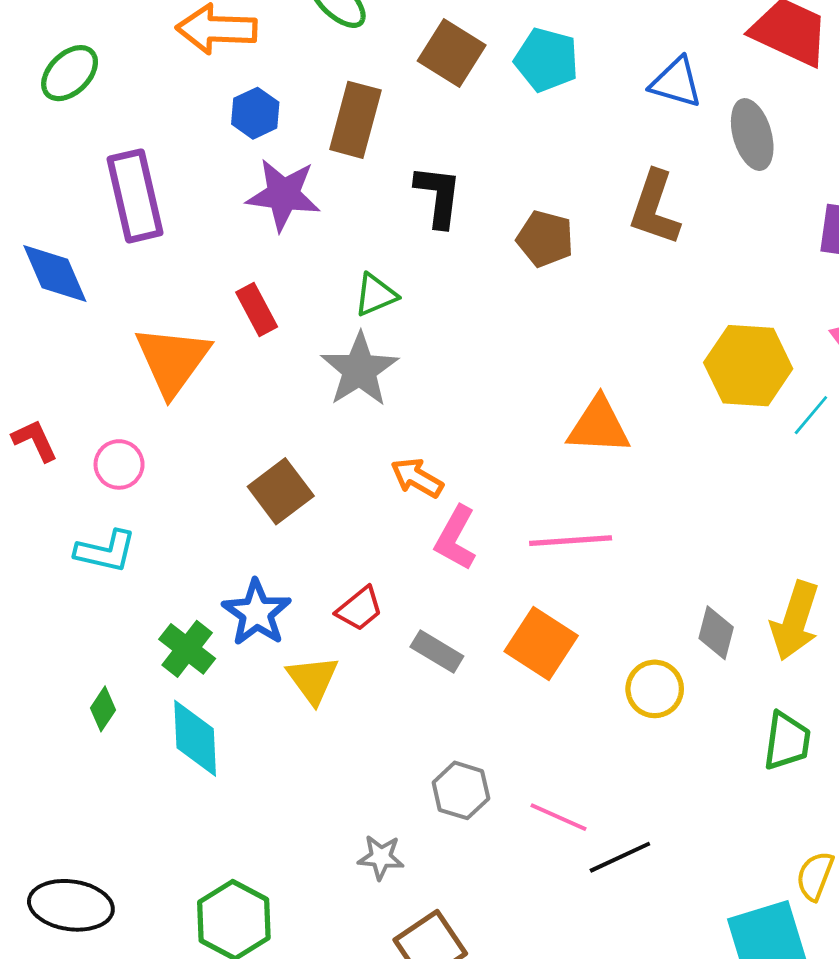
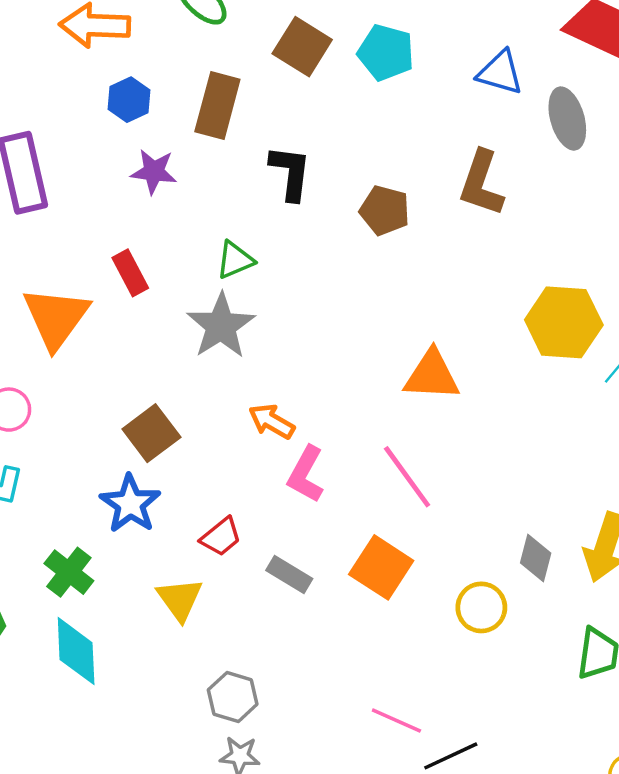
purple star: (283, 195) -> (154, 172), size x0.7
pink line: (571, 541) -> (407, 477), turned 58
blue star: (257, 613) -> (130, 504), moved
gray hexagon: (461, 790) -> (233, 697), moved

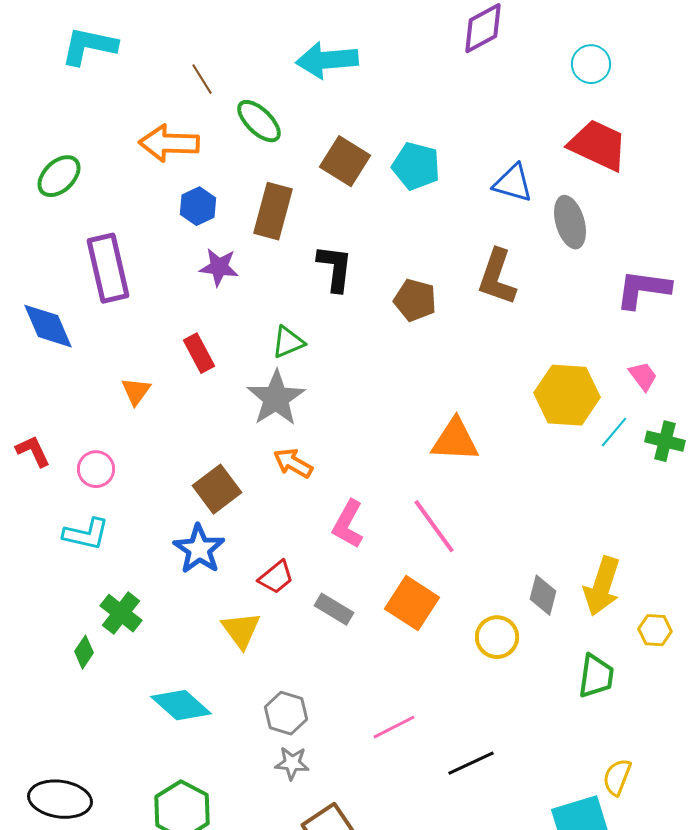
orange triangle: (56, 318) -> (136, 391), size x0.5
orange arrow: (272, 421) -> (293, 463), moved
green cross: (69, 572) -> (121, 613), moved
cyan diamond: (76, 651) -> (181, 705), moved, turned -46
pink line: (396, 721) -> (394, 727), moved, turned -51

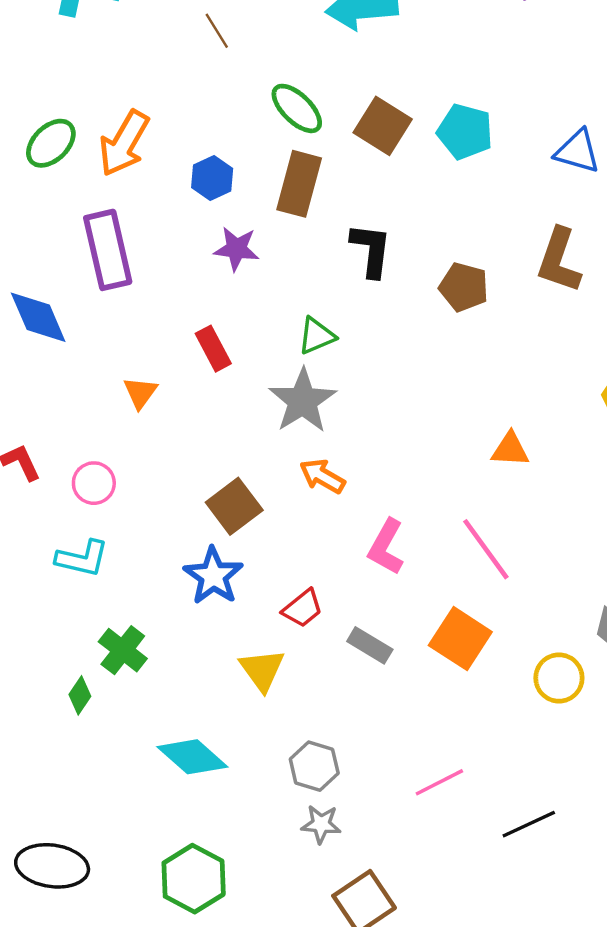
green ellipse: (259, 121) -> (297, 108), moved
orange arrow: (169, 143) -> (124, 143), moved, turned -62
orange triangle: (455, 440) -> (510, 449), size x0.7

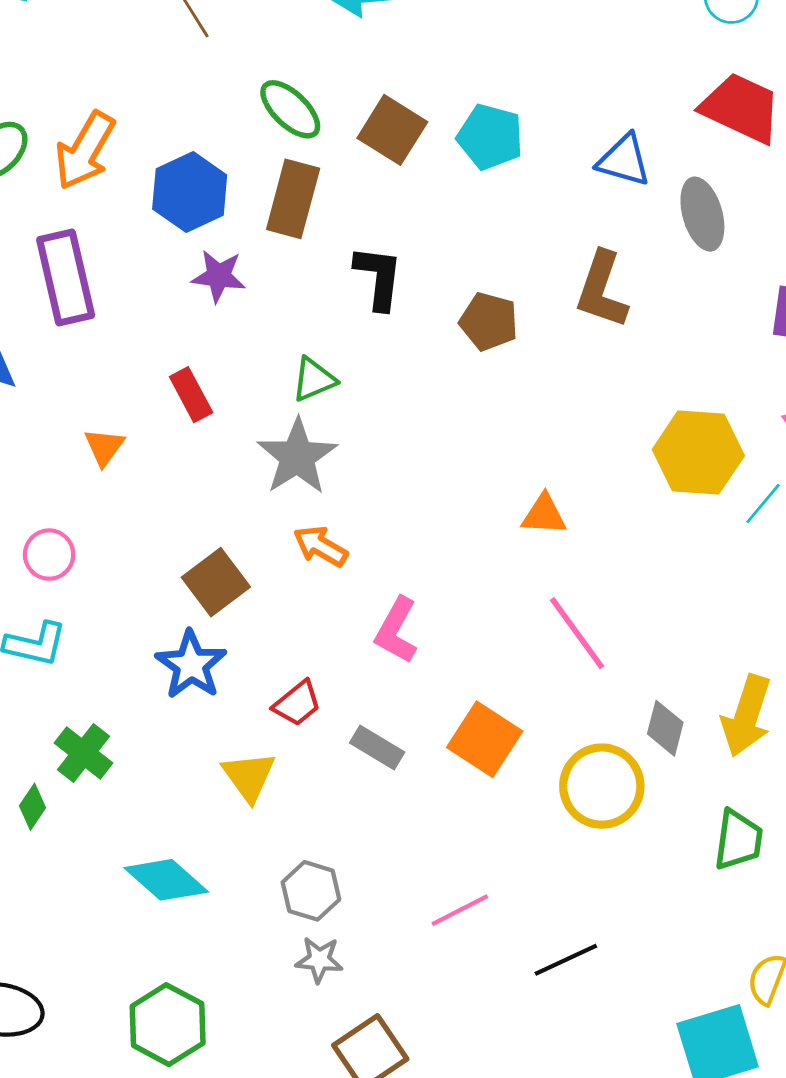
blue hexagon: (212, 178) -> (190, 192), size x1.5
pink line: (486, 549) -> (577, 633), moved
yellow circle: (559, 678) -> (602, 786), size x1.4

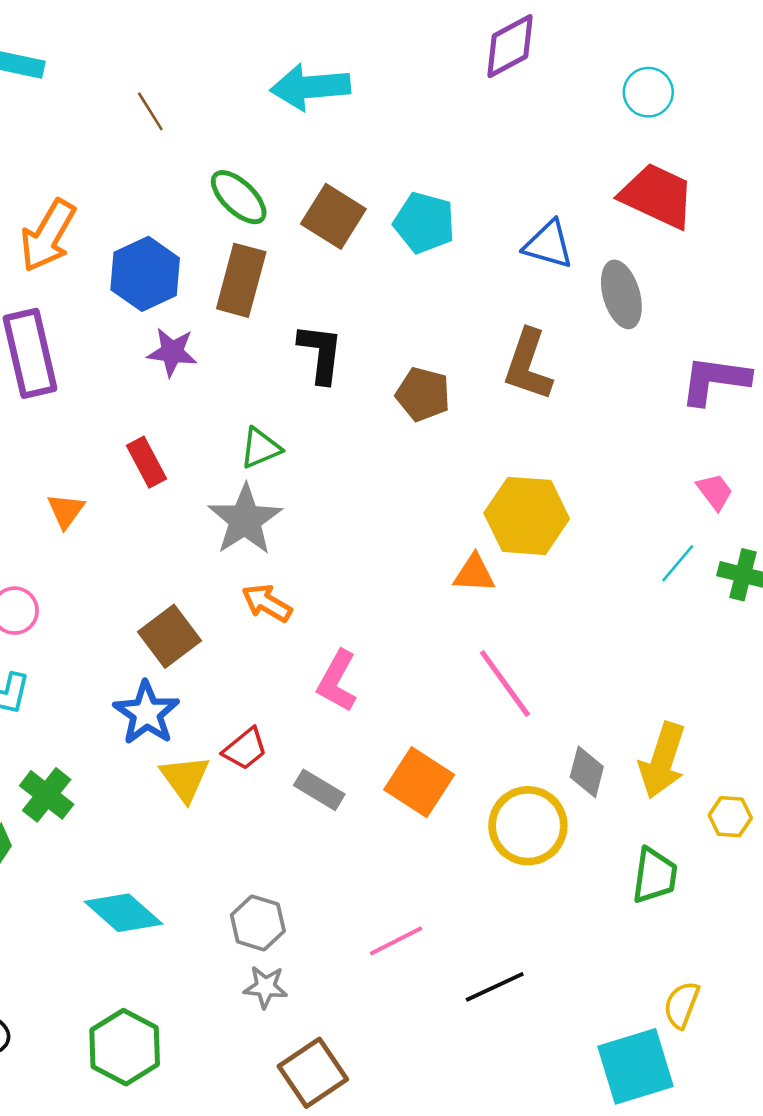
yellow hexagon: (698, 453) -> (527, 516), moved
yellow triangle: (249, 776) -> (185, 778), moved

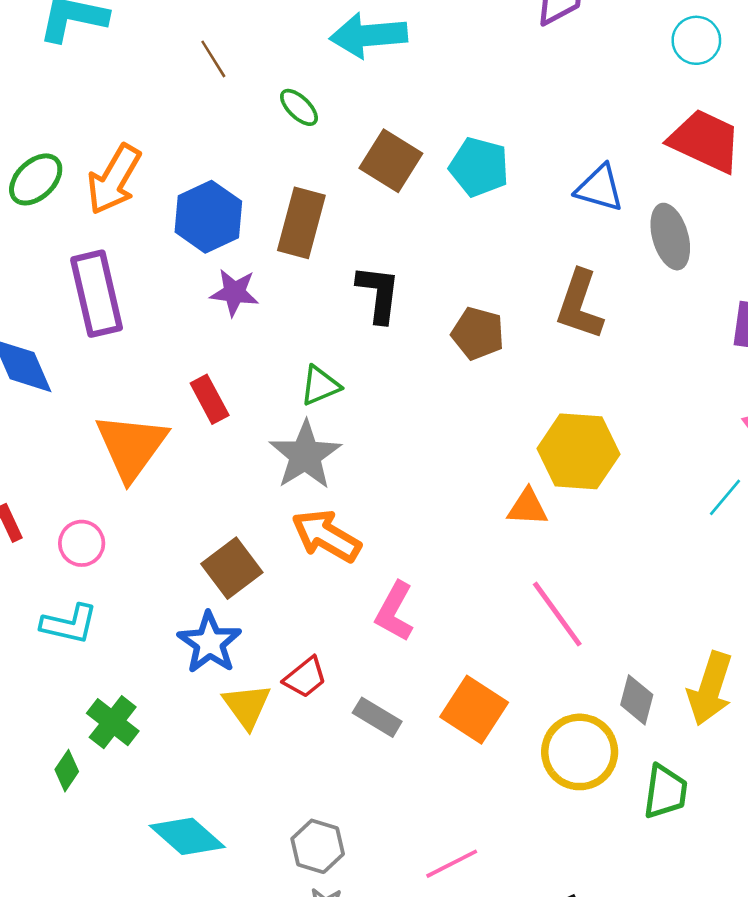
green ellipse: (239, 197) -> (299, 107), moved, size x0.7
orange triangle: (66, 511) -> (131, 446), size x2.0
orange arrow: (267, 603) -> (326, 536), size x1.4
green trapezoid: (655, 876) -> (665, 792), moved

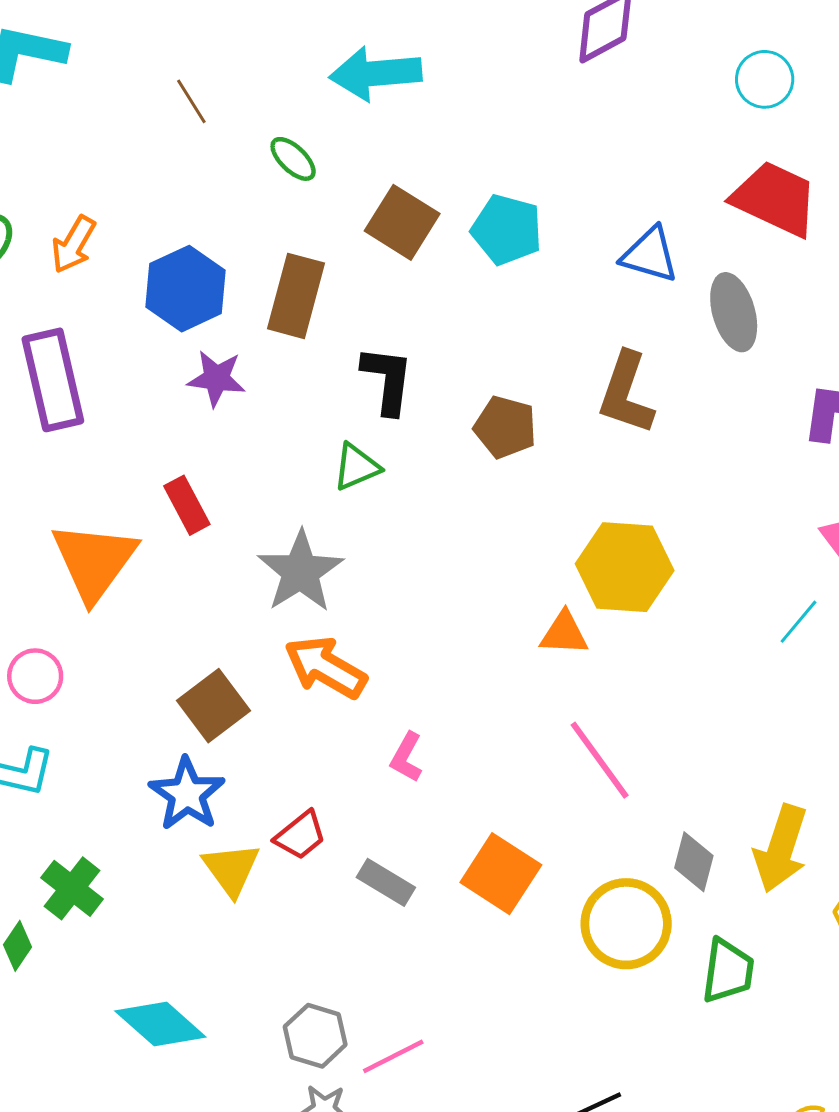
orange arrow: (114, 179) -> (73, 244), size x0.7
green triangle: (320, 386) -> (356, 467), moved
pink L-shape: (395, 612) -> (407, 757), size x0.7
pink line: (452, 864) -> (393, 1056), moved

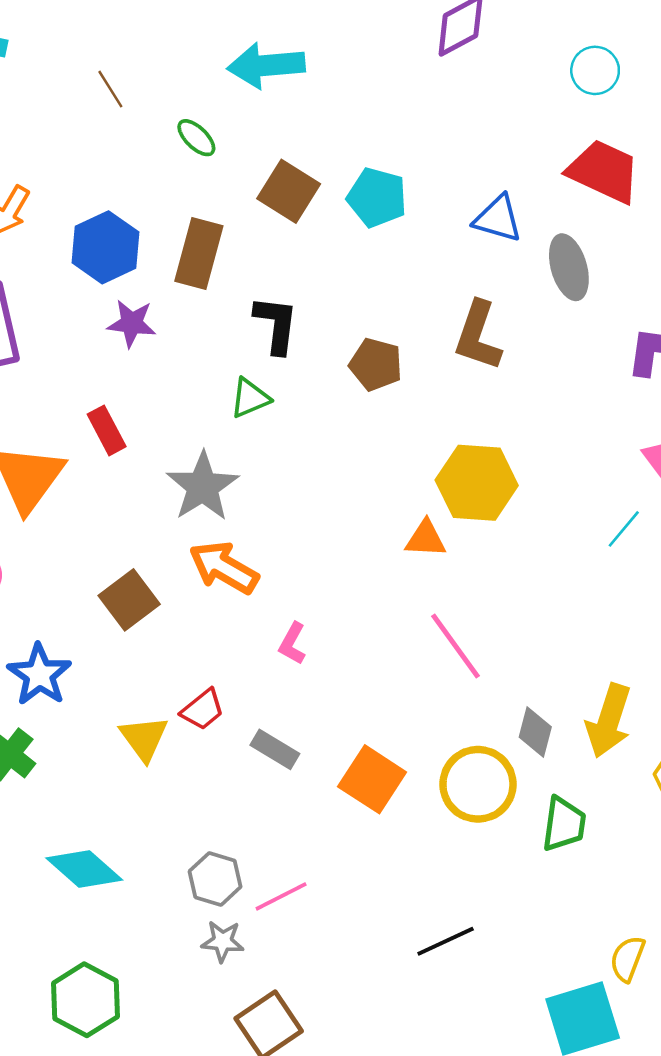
blue star: (187, 794) -> (39, 675), moved
orange square: (501, 874) -> (372, 779), moved

